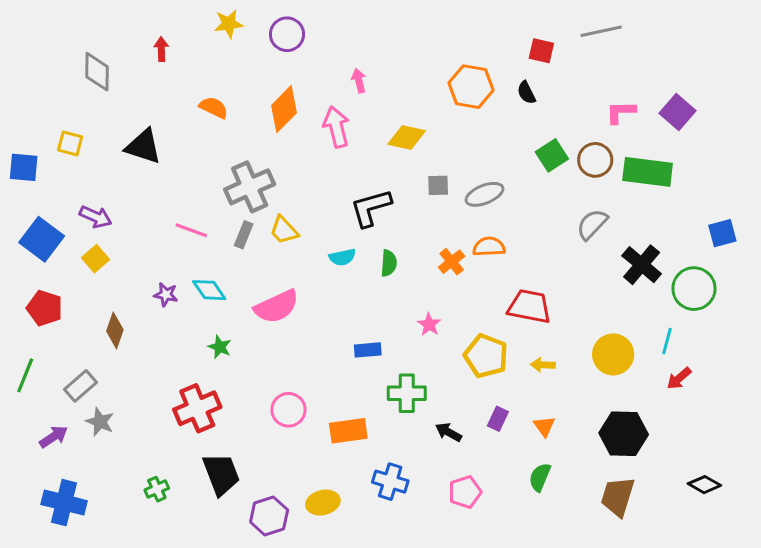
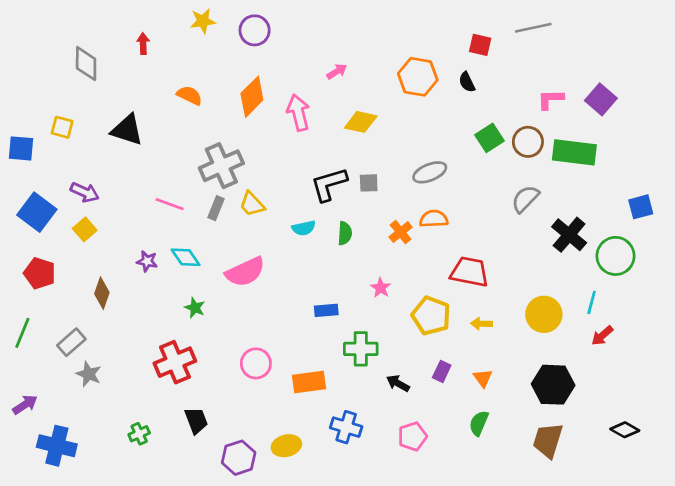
pink arrow: (359, 81) -> (337, 71), moved, turned 72
gray square: (438, 185) -> (369, 183), moved
purple arrow: (54, 437) -> (25, 405), moved
black trapezoid: (221, 474) -> (196, 420), size x0.7

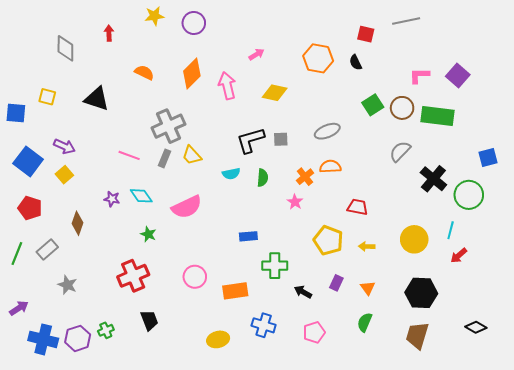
red trapezoid: (470, 272) -> (358, 207), size x0.7
pink star: (381, 288) -> (295, 202), moved
gray rectangle: (71, 342) -> (47, 249), moved
purple hexagon: (239, 458) -> (78, 338), moved

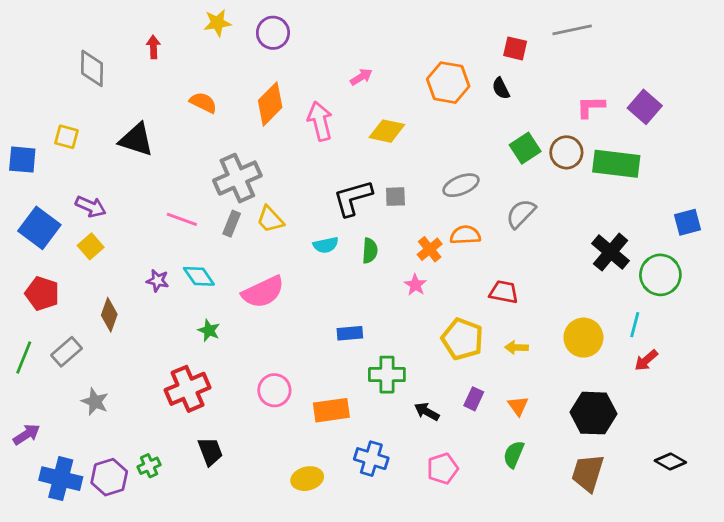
gray semicircle: (400, 151) -> (521, 214), moved

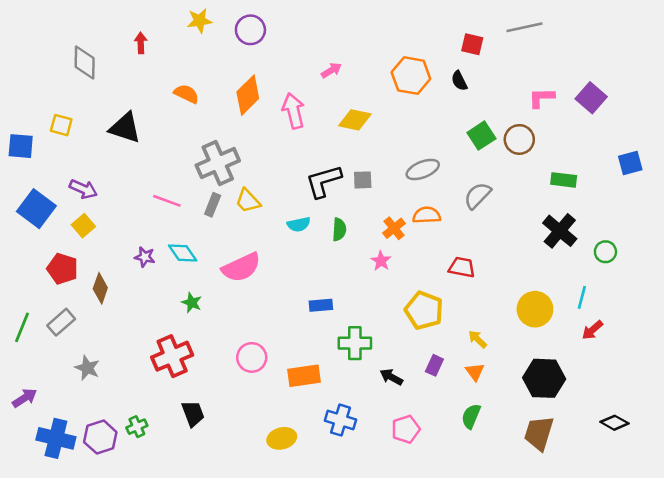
green rectangle: (616, 164) -> (564, 180), moved, size x0.6
blue square: (687, 222) -> (630, 163), moved
green circle: (660, 275) -> (605, 252), size x0.6
red pentagon: (42, 293) -> (62, 269), moved
yellow arrow: (517, 348) -> (478, 339), moved, turned 42

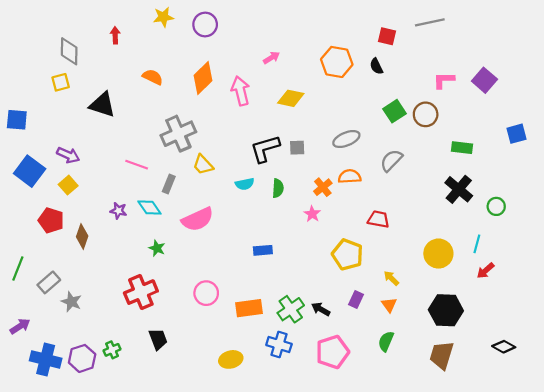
yellow square: (61, 125) -> (61, 82), moved, turned -30
gray rectangle: (213, 205) -> (169, 184), moved
gray rectangle: (61, 322) -> (49, 282), moved
green cross: (355, 343) -> (291, 309), moved, turned -35
pink pentagon: (406, 429) -> (332, 352), size x1.4

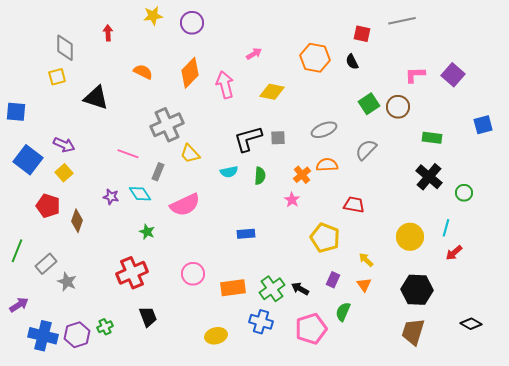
green semicircle: (386, 341) -> (343, 312), moved

